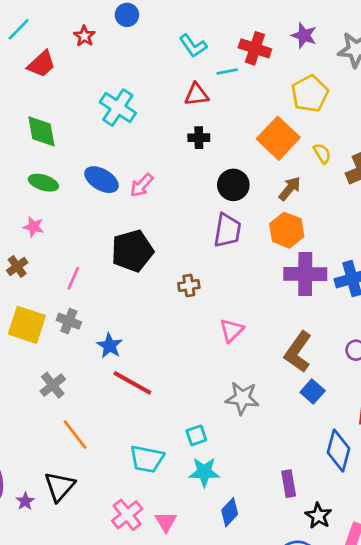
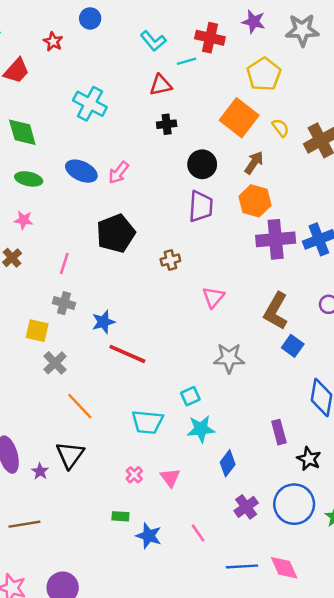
yellow square: (27, 325) -> (37, 331), moved, size x0.7
blue star: (110, 346) -> (103, 322), turned 30
pink cross: (127, 515) -> (134, 475), size x0.6

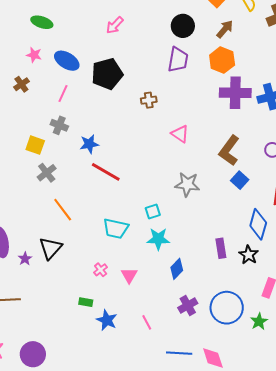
blue ellipse: (81, 171) -> (67, 61), moved
pink triangle: (213, 297) -> (180, 134), turned -42
black star: (309, 459) -> (249, 255), moved

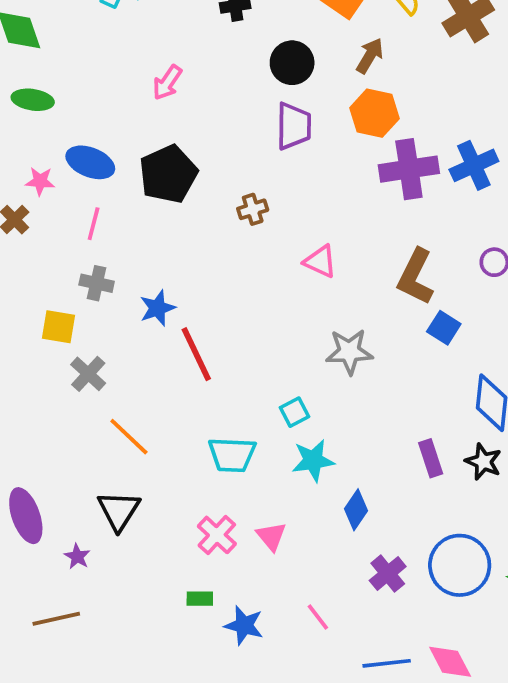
pink star: (34, 55) -> (40, 181), moved
red line: (106, 172) -> (196, 354), turned 44
purple star: (25, 259) -> (77, 557), moved
pink cross: (101, 270) -> (217, 535), size x1.5

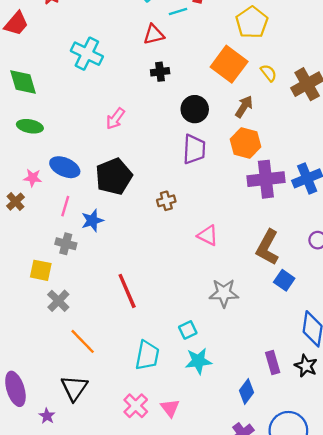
blue star: (157, 308) -> (92, 221), moved
cyan trapezoid: (232, 455) -> (147, 355), turned -84
blue diamond: (356, 510) -> (247, 392), moved

